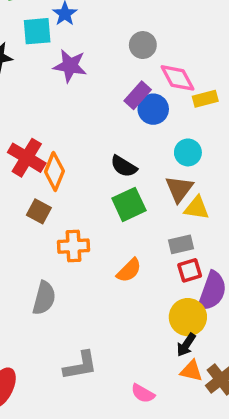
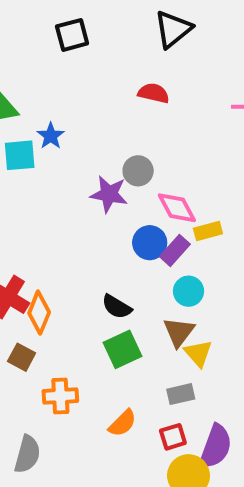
purple star: (70, 66) -> (109, 194), moved
purple rectangle: (138, 95) -> (175, 250), moved
yellow triangle: (197, 208) -> (198, 353), turned 40
red square: (190, 270) -> (173, 437), moved

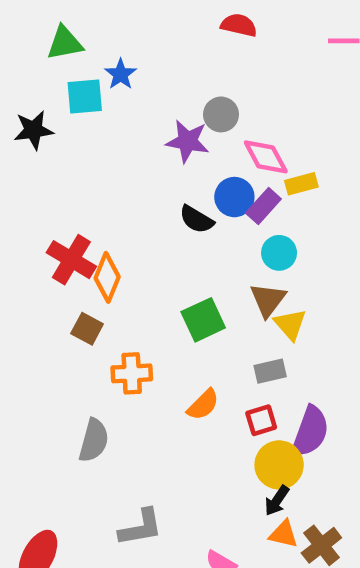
black semicircle: (117, 307) -> (196, 219), moved

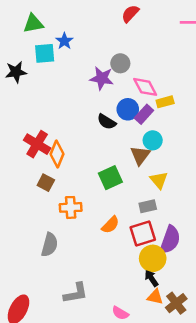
red semicircle: (239, 25) -> (130, 14), turned -60
brown triangle: (268, 300) -> (140, 155), moved
red square: (261, 420) -> (143, 234), size x1.5
black arrow: (277, 501) -> (151, 278), turned 112

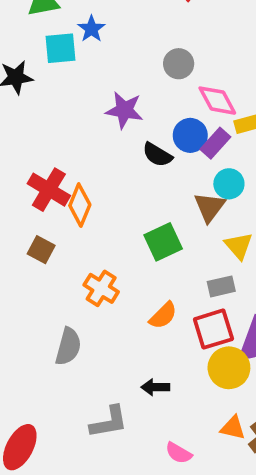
purple star: (102, 78) -> (124, 110), moved
brown square: (46, 183) -> (41, 250), moved
orange cross: (71, 207) -> (101, 288), turned 35
black arrow: (151, 278) -> (155, 387), moved, turned -56

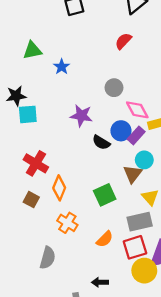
cyan square: (60, 48) -> (28, 114), moved
orange diamond: (80, 205) -> (59, 188), moved
gray rectangle: (221, 286) -> (140, 222), size x1.5

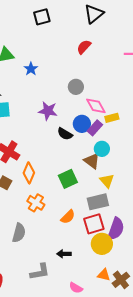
brown triangle: (133, 174) -> (92, 161), turned -30

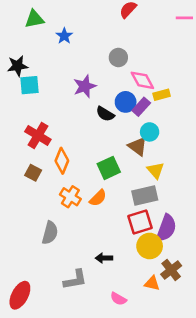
purple star: (48, 111) -> (85, 86), turned -30
orange semicircle: (68, 217) -> (98, 198), moved
brown cross: (121, 280) -> (171, 270), moved

